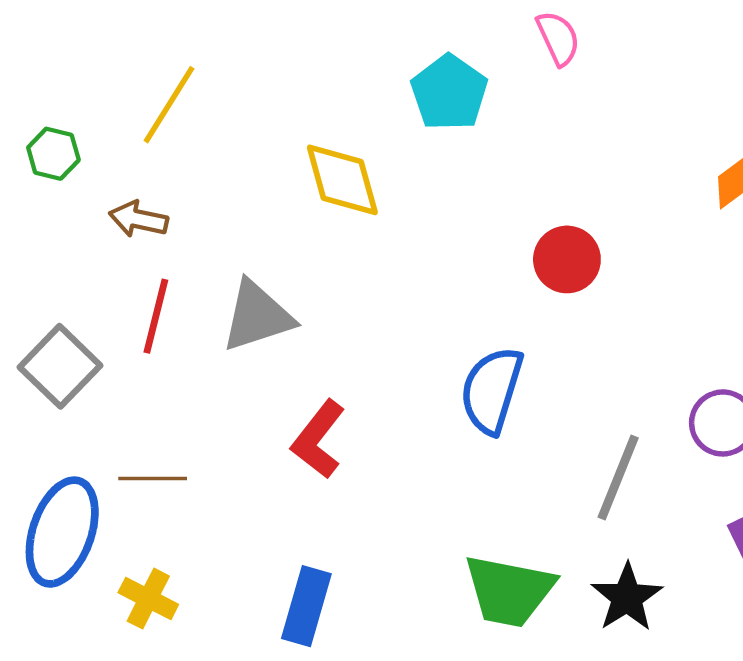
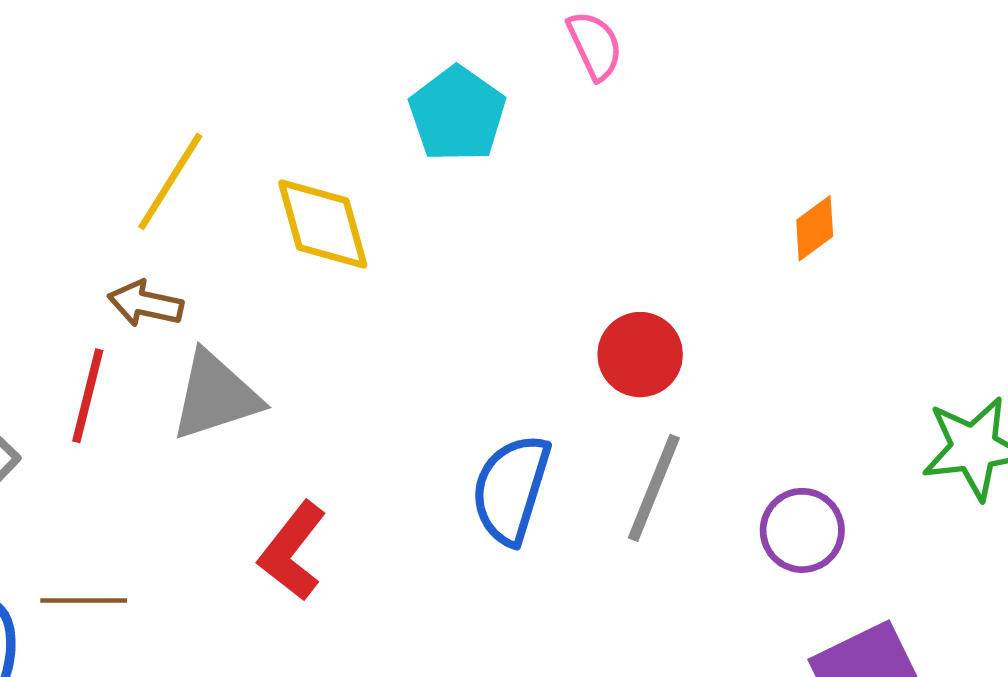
yellow line: (169, 105) -> (170, 181), moved
brown arrow: (138, 219) -> (145, 304), moved
red circle: (567, 259) -> (640, 355), moved
gray line: (618, 478) -> (654, 488), moved

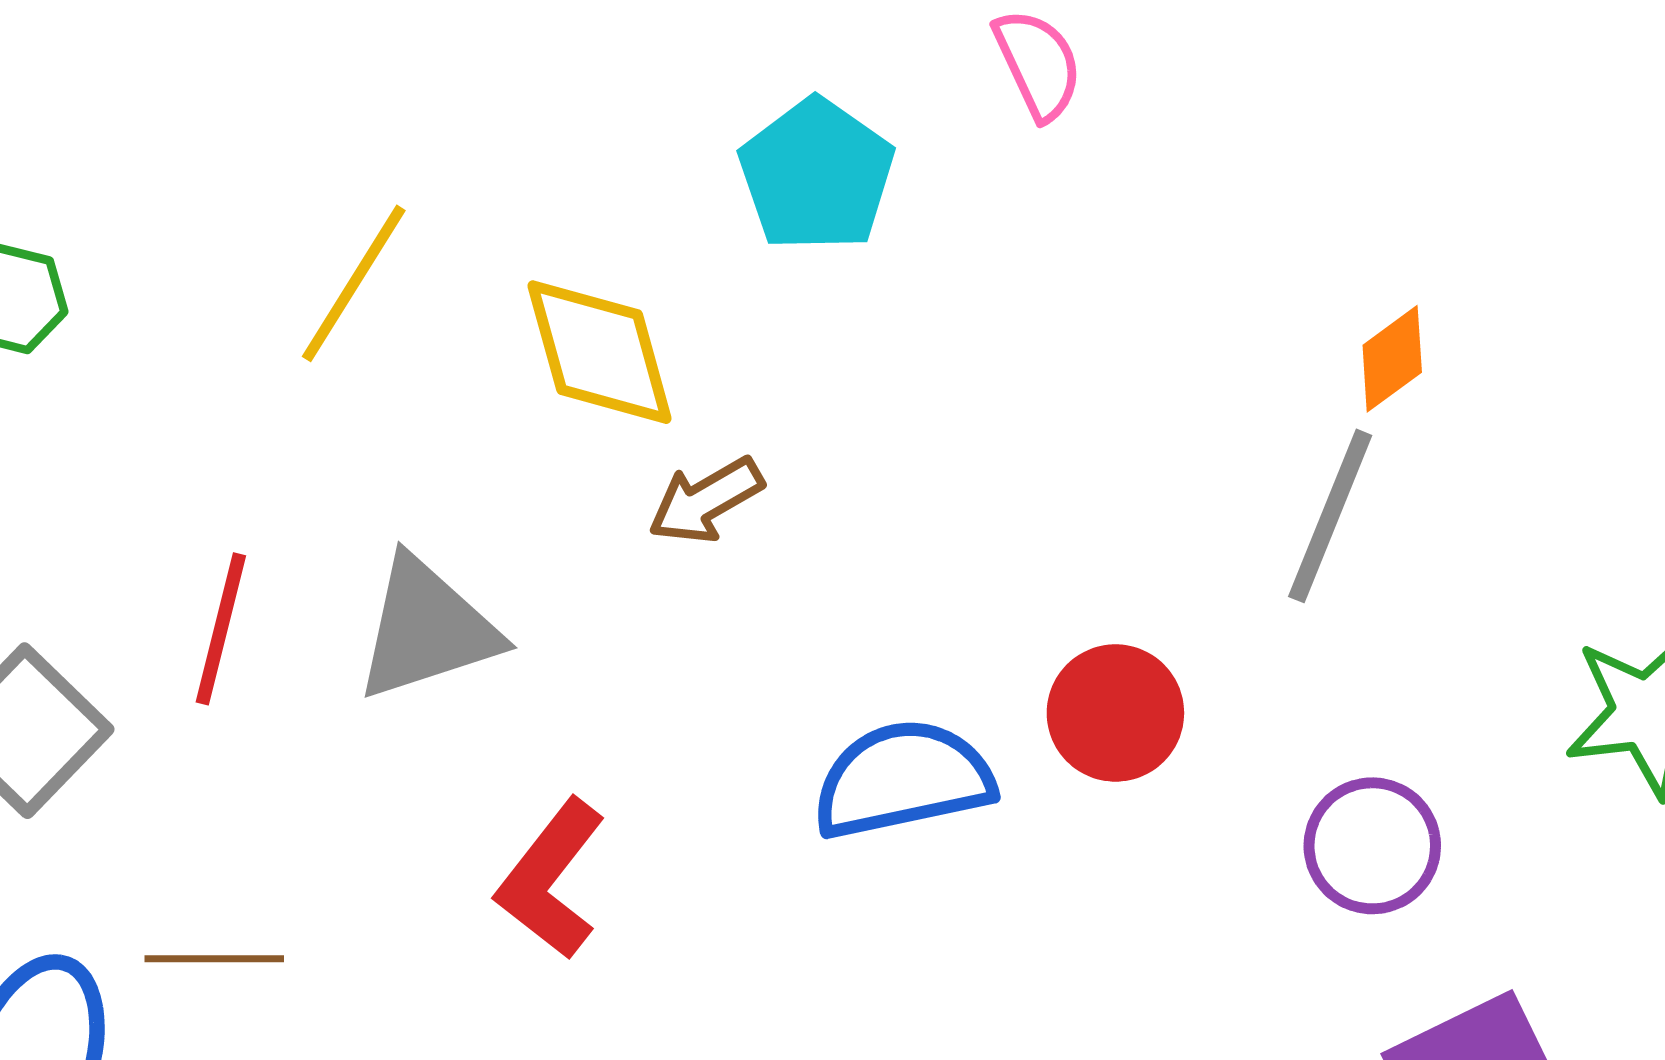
brown arrow: (145, 304) -> (706, 500), moved, turned -42
red circle: (640, 355) -> (1115, 713), moved
gray line: (654, 488) -> (1330, 516), moved
blue semicircle: (511, 489) -> (903, 779), turned 61

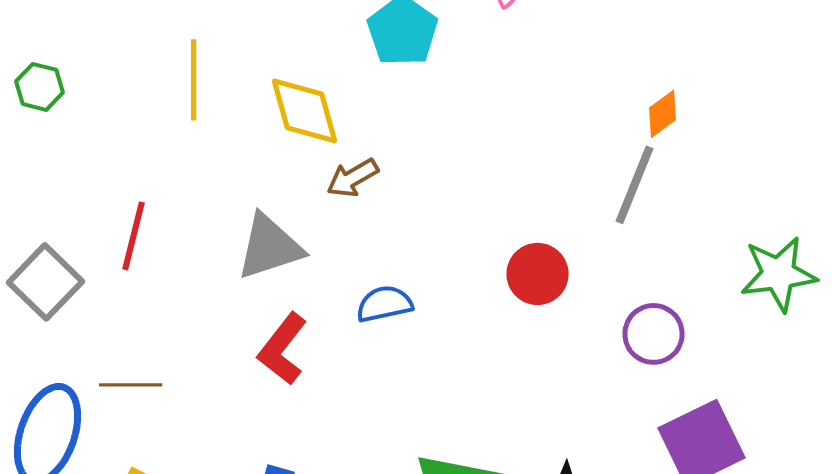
yellow line: (354, 283) -> (194, 80), turned -32
gray triangle: (427, 629) -> (270, 247), moved
blue semicircle: (903, 779) -> (384, 304), moved, size x0.7

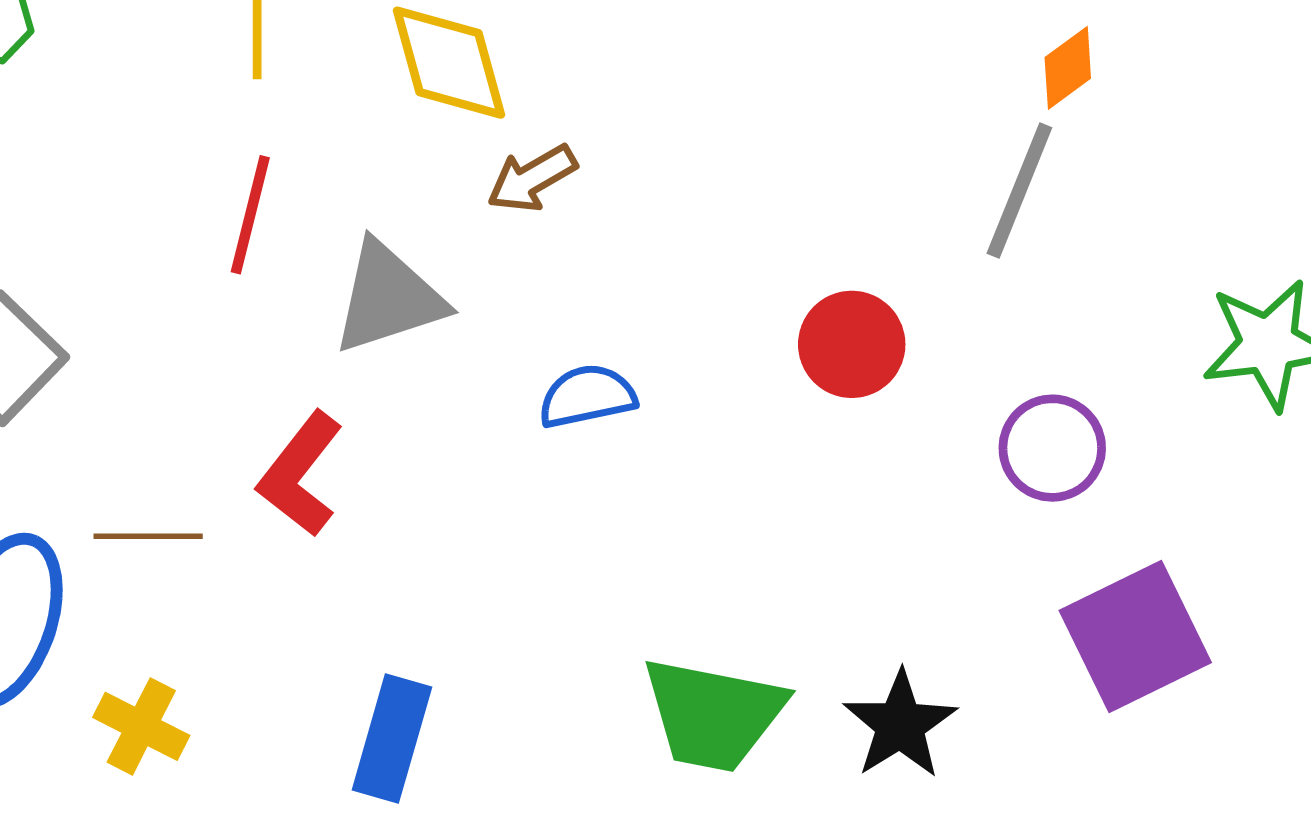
red line: (134, 236) -> (250, 215), moved
red L-shape: (282, 349) -> (300, 474), moved

